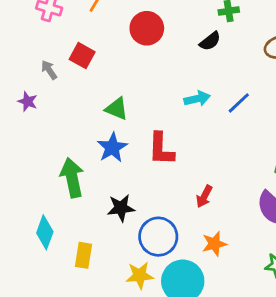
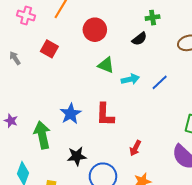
gray arrow: (49, 70) -> (15, 58), moved
purple star: (28, 102) -> (11, 121), moved
green triangle: (117, 109) -> (106, 65), moved

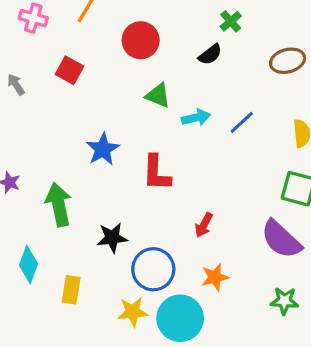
green cross: (153, 18) -> (231, 21), turned -32
blue star: (71, 114) -> (103, 149), moved

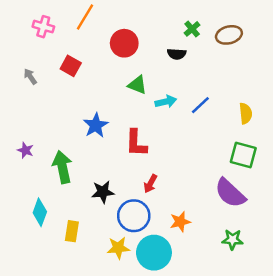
black semicircle: (210, 54) -> (177, 54), turned 42
brown ellipse: (288, 61) -> (229, 35), moved
red arrow: (204, 225) -> (150, 184), moved

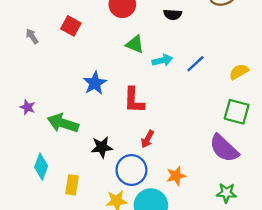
yellow semicircle: (246, 113) -> (239, 72), turned -114
green arrow: (62, 167) -> (63, 123), turned -60

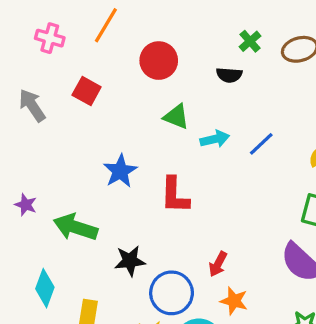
gray arrow: (32, 36) -> (32, 105), size x1.5
red arrow: (147, 139) -> (218, 264), moved
orange star: (176, 176) -> (234, 301), turned 30

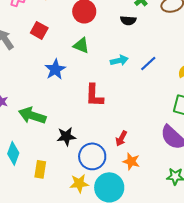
green triangle: (176, 117) -> (81, 45), moved
blue star: (120, 171) -> (55, 69), moved

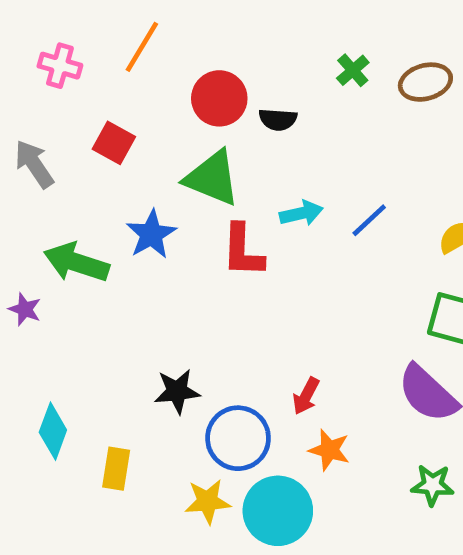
black semicircle: (128, 20) -> (278, 120), moved
green triangle: (81, 45) -> (212, 178), size x1.5
red L-shape: (94, 95) -> (243, 251), moved
green arrow: (32, 115) -> (76, 262), moved

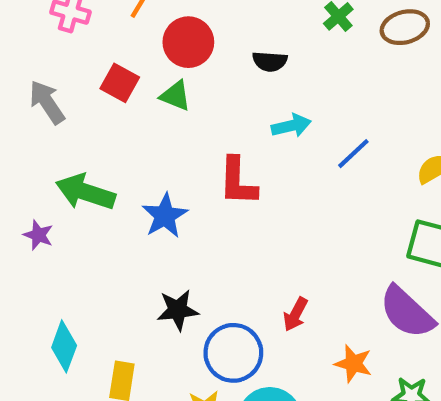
red circle: (219, 98) -> (188, 42), moved
green triangle: (212, 178) -> (175, 96), moved, size x0.6
cyan arrow: (301, 213) -> (291, 126), moved
blue star: (151, 234) -> (165, 216), moved
orange star: (329, 450) -> (353, 364), moved

